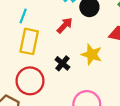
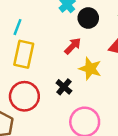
red arrow: (65, 25) -> (73, 46), moved
black cross: (62, 63) -> (64, 87), moved

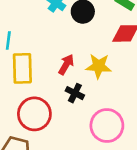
red arrow: (73, 46) -> (66, 65), moved

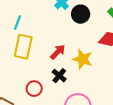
red circle: (34, 114) -> (34, 89), moved, size x0.6

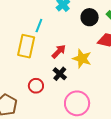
black circle: (81, 14) -> (90, 17), moved
cyan line: (18, 22) -> (39, 26), moved

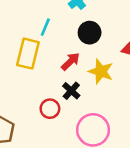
black circle: (90, 17) -> (90, 33), moved
red circle: (36, 86) -> (50, 109), moved

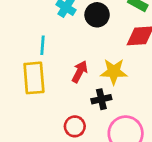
black circle: (90, 33) -> (97, 15), moved
black cross: (71, 91) -> (101, 99), moved, turned -36

